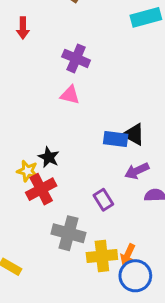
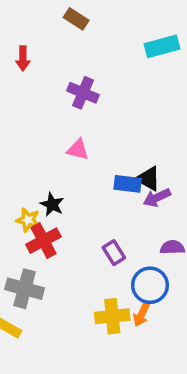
pink triangle: (70, 95) -> (78, 149), moved
purple arrow: (137, 171) -> (157, 198), moved
gray cross: (68, 233) -> (25, 289), moved
blue circle: (135, 276) -> (150, 285), moved

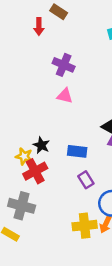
red arrow: (23, 58) -> (39, 27), moved
pink triangle: (78, 149) -> (65, 96), moved
blue rectangle: (128, 184) -> (77, 151), moved

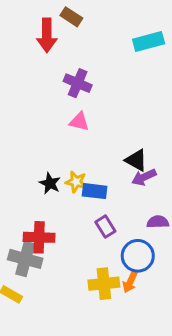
red arrow: (39, 27) -> (47, 35), size x1.5
yellow star: (24, 156) -> (76, 182), moved
red cross: (35, 171) -> (39, 237), moved, turned 30

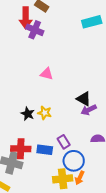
purple cross: (78, 83) -> (35, 30), moved
blue rectangle: (95, 191) -> (45, 150), moved
blue circle: (138, 256) -> (74, 161), moved

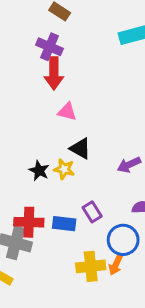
red arrow: (26, 18) -> (54, 73), moved
black triangle: (84, 99) -> (80, 149), moved
blue circle: (74, 161) -> (123, 240), moved

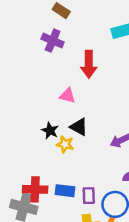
red arrow: (54, 73) -> (89, 64), moved
black star: (39, 171) -> (50, 131), moved
purple rectangle: (92, 212) -> (89, 196), moved, turned 30

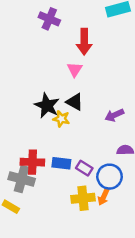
pink triangle: (68, 96) -> (75, 69), moved, turned 49
black star: (50, 131) -> (47, 106), size x1.5
purple rectangle: (89, 196) -> (84, 168), turned -56

